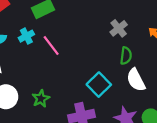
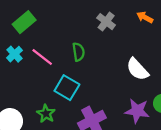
green semicircle: (126, 56) -> (78, 52), moved
cyan square: (99, 85) -> (67, 88), moved

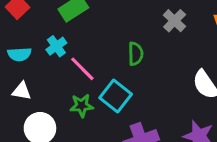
pink line: (42, 57) -> (82, 69), moved
green star: (46, 114) -> (82, 106), moved, turned 30

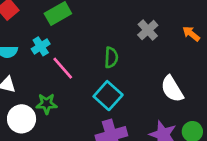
cyan square: (116, 96) -> (108, 96), moved
green star: (82, 106) -> (47, 104), moved

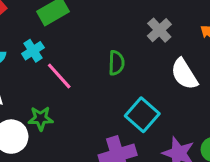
white semicircle: (172, 89) -> (184, 74), moved
cyan square: (108, 96) -> (142, 115), moved

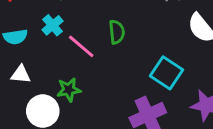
green semicircle: (116, 63) -> (117, 32), moved

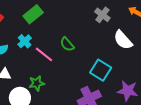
green semicircle: (117, 32) -> (67, 44), turned 147

